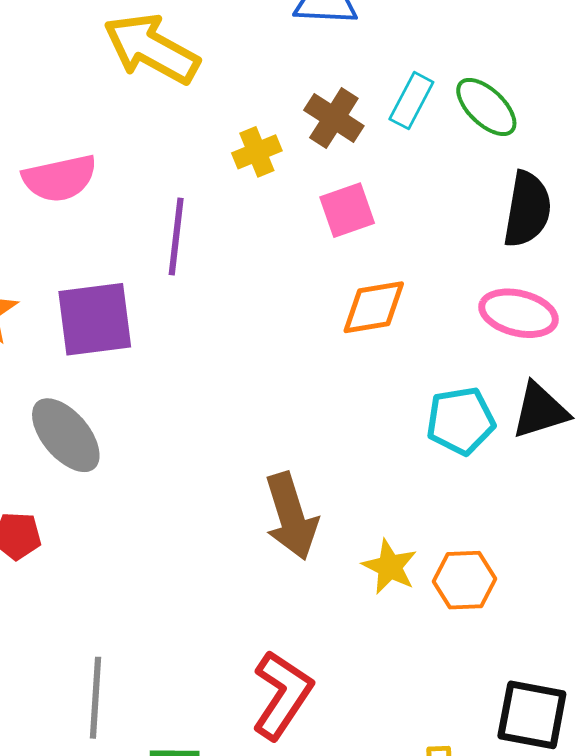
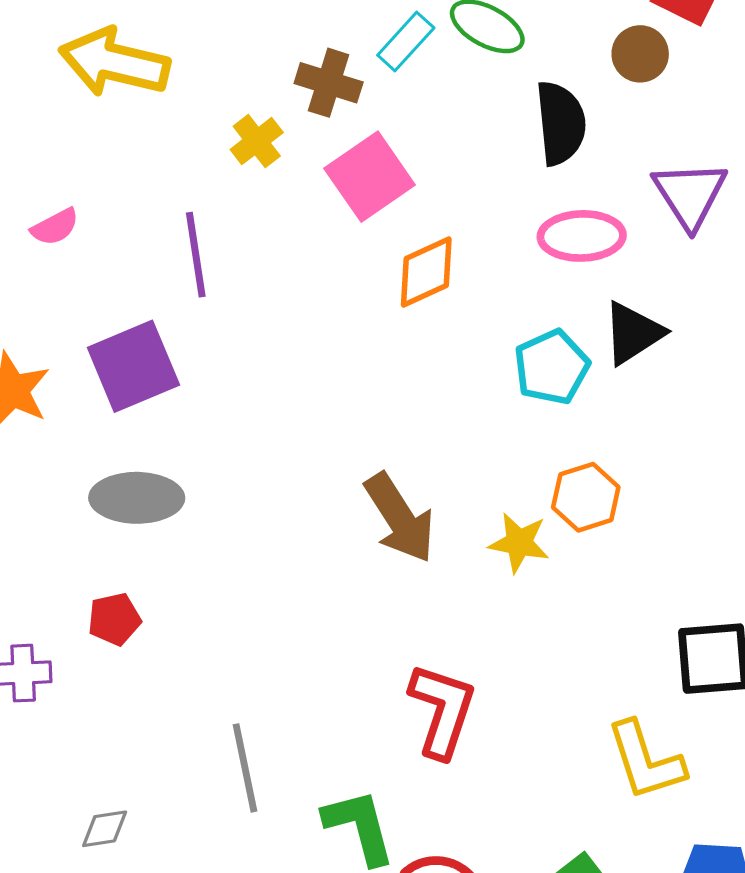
cyan rectangle: (411, 101) -> (406, 41), turned 30
pink semicircle: (60, 178) -> (55, 227), size x0.6
pink square: (347, 210) -> (370, 177), size x1.4
gray ellipse: (66, 435) -> (137, 498), turned -34
orange hexagon: (464, 580) -> (586, 497), moved

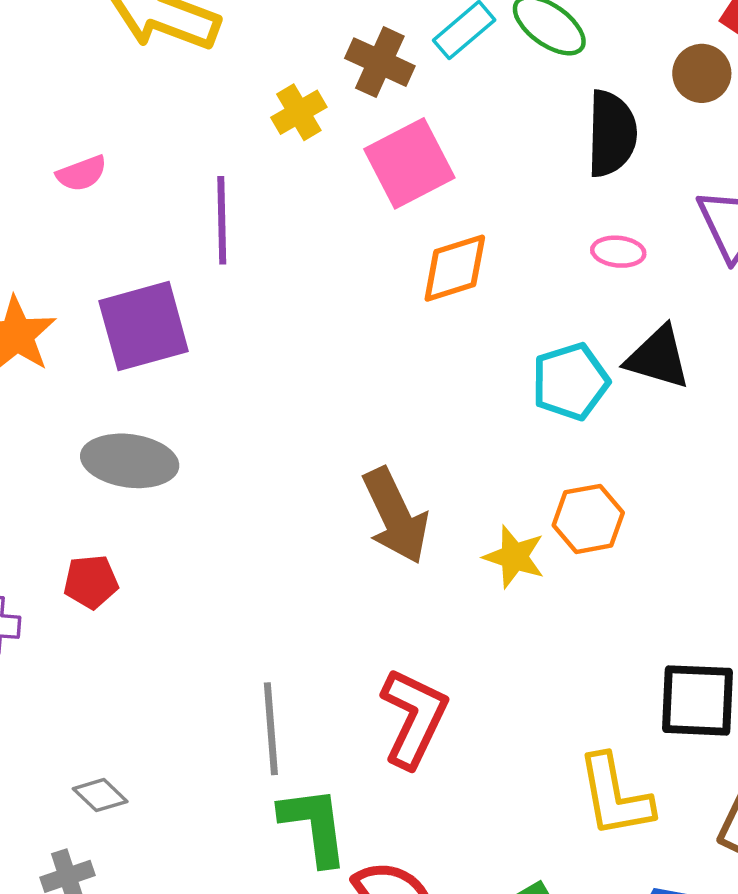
pink ellipse: (582, 236) -> (618, 252), size x0.6
black triangle: (633, 333) -> (658, 358), turned 42
gray line: (245, 768) -> (271, 729), moved
gray diamond: (105, 829) -> (100, 795), moved, turned 45

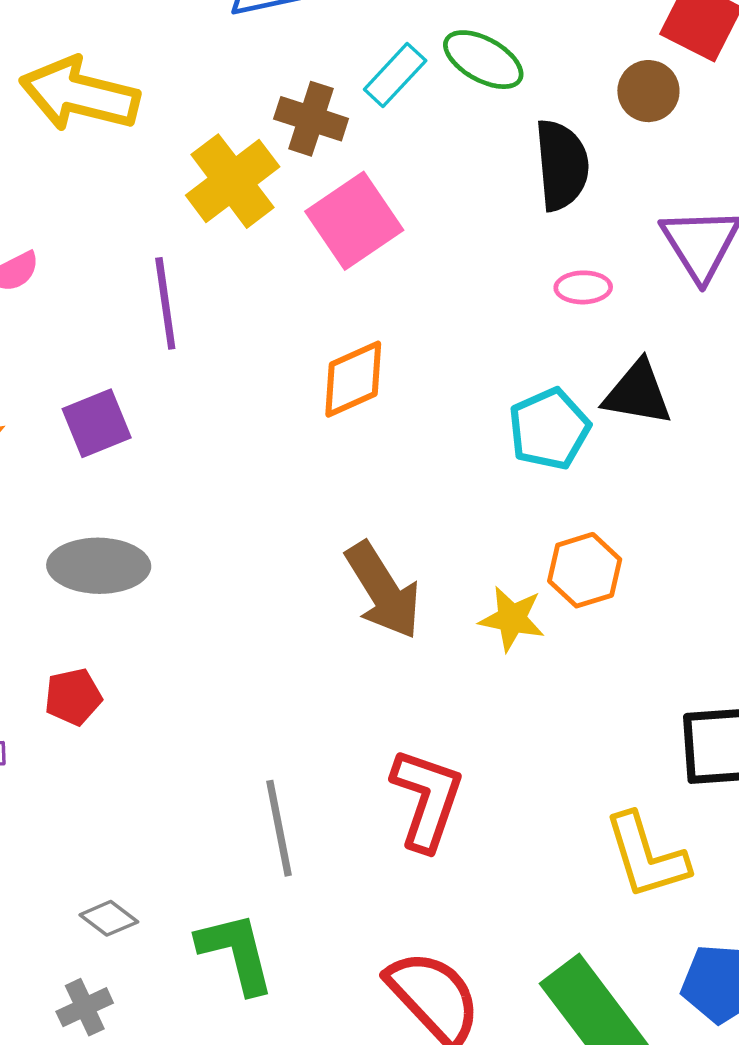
yellow cross: (299, 112) -> (233, 181), size x1.6
orange diamond: (455, 268) -> (353, 379), moved
purple square: (144, 326) -> (97, 423), size x0.7
green L-shape: (314, 826) -> (236, 953), moved

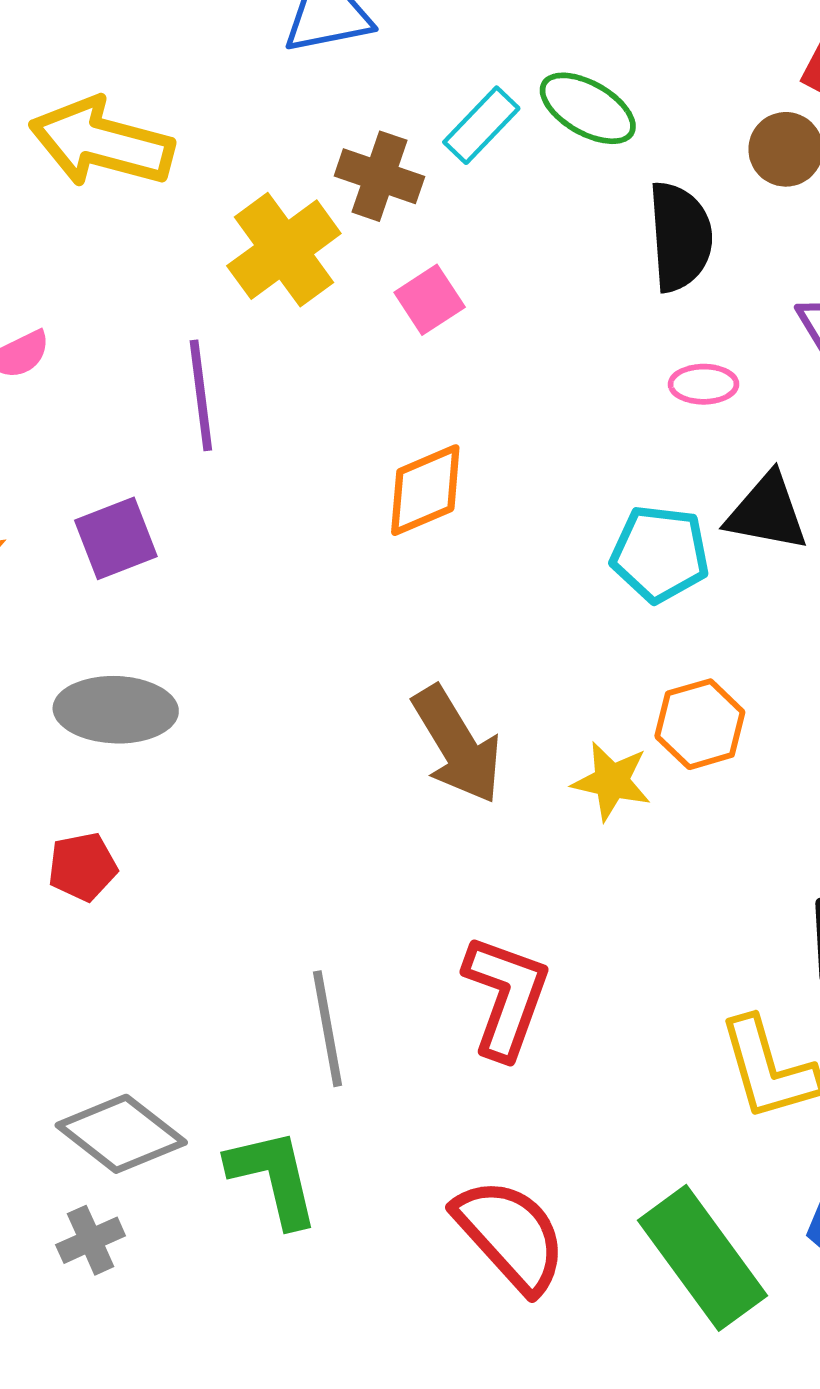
pink square: (354, 221) -> (430, 300), size x0.6
cyan pentagon: (549, 429) -> (660, 554), turned 30
gray diamond: (109, 918) -> (121, 1134), size x1.8

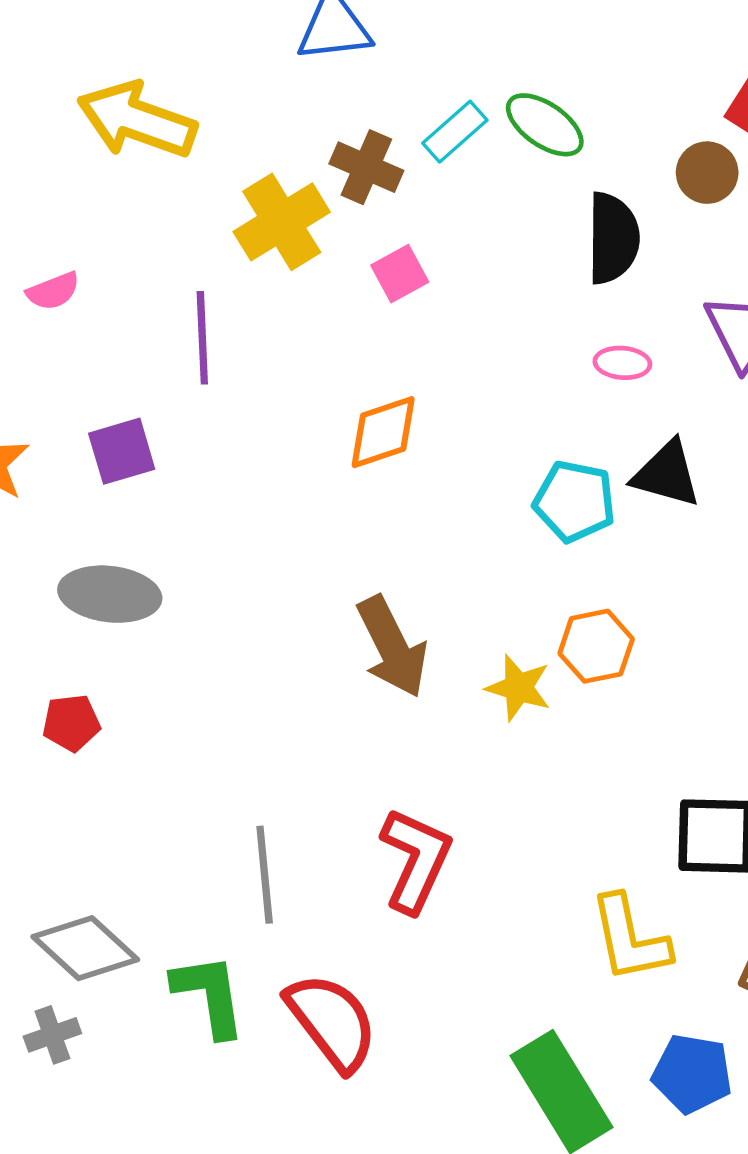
red semicircle: (510, 1235) -> (332, 1022), moved

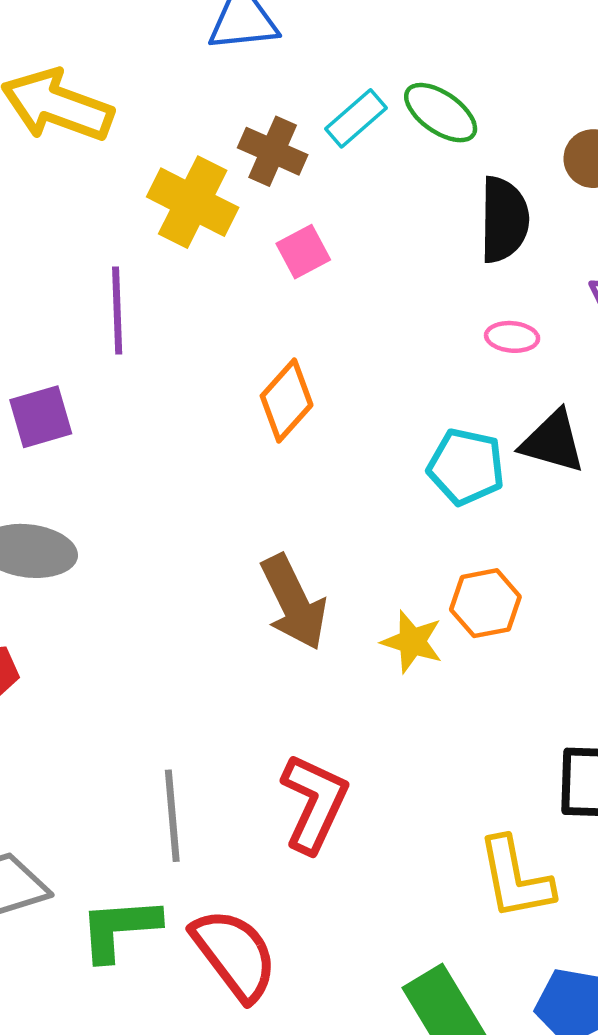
yellow cross: (282, 222) -> (193, 202), turned -32
orange diamond: (383, 432) -> (287, 400), turned -30
green L-shape: (209, 995) -> (119, 929), turned -86

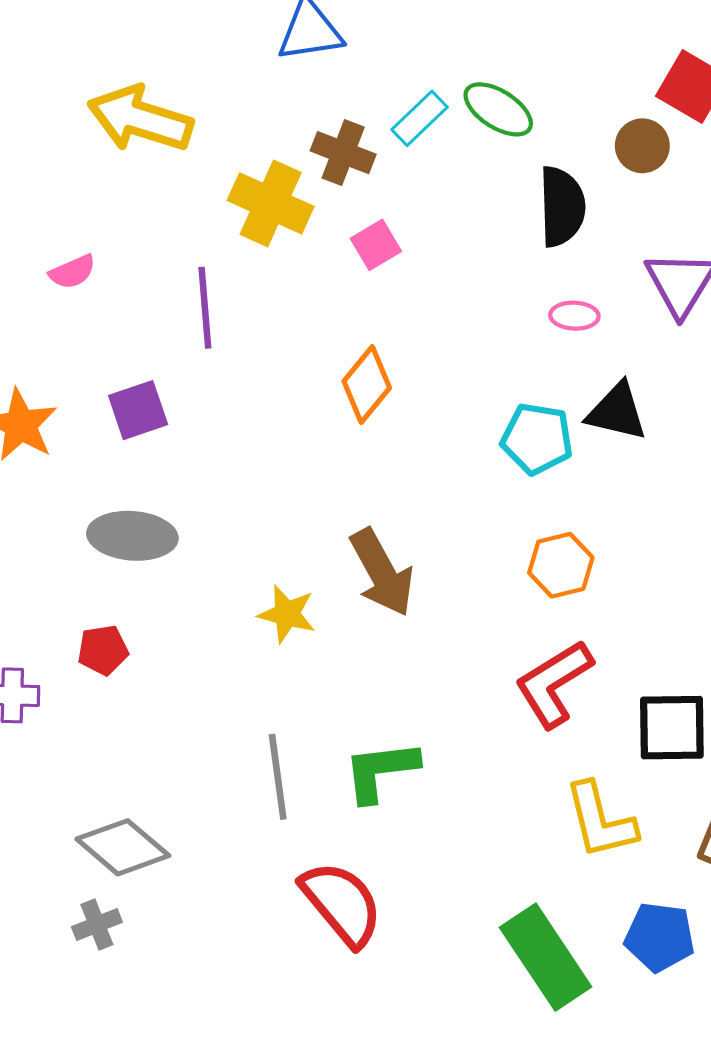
yellow star: (412, 642) -> (287, 614), moved
red L-shape: (314, 803) -> (554, 684), moved, turned -144
green L-shape: (119, 929) -> (381, 771), moved

